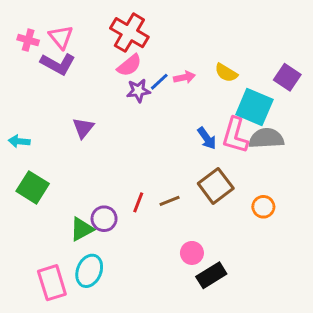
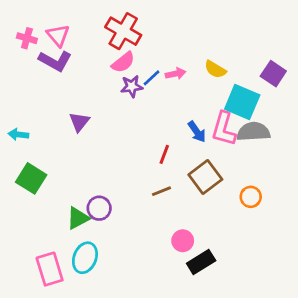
red line: (138, 202) -> (164, 154), moved

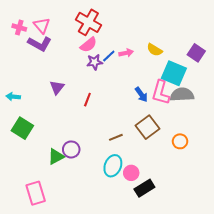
red line: (164, 154) -> (87, 100), moved
cyan ellipse: (85, 258) -> (113, 166), moved

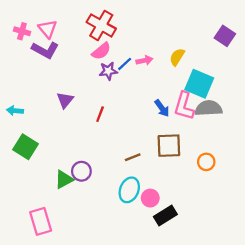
yellow semicircle: (155, 50) -> (177, 57), turned 91
purple square: (196, 53) -> (225, 36), moved
brown square: (147, 127) -> (169, 146), turned 35

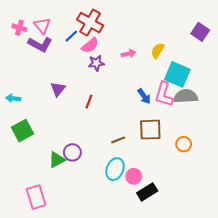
blue line: (125, 64) -> (71, 36), moved
green square: (25, 147) -> (23, 131), turned 30

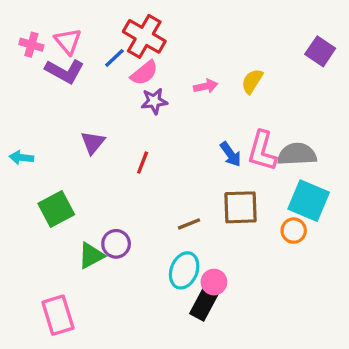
cyan square: (177, 74) -> (309, 201), moved
green square: (23, 131) -> (56, 209), moved
black rectangle: (147, 192) -> (204, 304), moved, turned -30

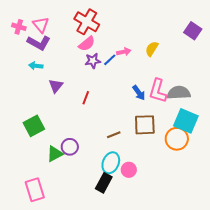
blue line: (114, 58) -> (110, 60), moved
cyan arrow: (21, 158) -> (36, 66), moved
orange circle: (294, 231) -> (177, 139), size x1.5
black rectangle: (204, 304) -> (104, 183), moved

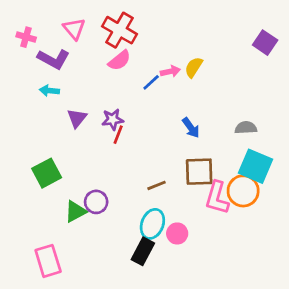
pink triangle: (41, 25) -> (74, 29), moved
yellow semicircle: (152, 49) -> (194, 67), moved
purple star: (93, 61) -> (113, 119), moved
pink L-shape: (158, 91) -> (217, 198), moved
gray semicircle: (179, 93) -> (246, 128), size x0.7

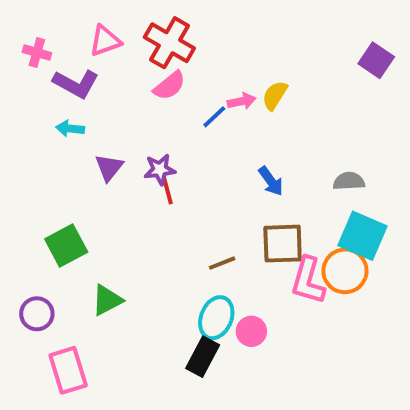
pink triangle: (74, 29) -> (105, 41), turned 50
red line: (118, 135) -> (168, 191), turned -36
purple circle: (96, 202) -> (37, 314), moved

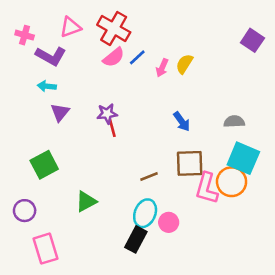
pink arrow: (242, 101) -> (162, 68), turned 126
blue line: (214, 117) -> (137, 57), moved
purple triangle: (109, 168) -> (60, 112), moved
green triangle: (107, 300) -> (86, 201), moved

